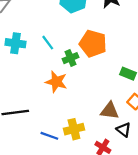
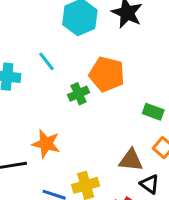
cyan line: (48, 43) -> (46, 61), moved
orange star: (56, 82) -> (46, 144), moved

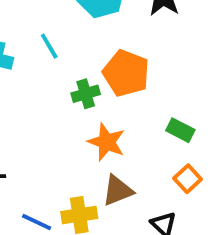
orange star: (46, 144) -> (107, 142), moved
brown triangle: (131, 160) -> (118, 190), moved, turned -35

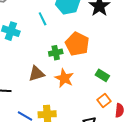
cyan line: (49, 46) -> (43, 19), moved
brown triangle: (118, 190) -> (36, 74), moved

